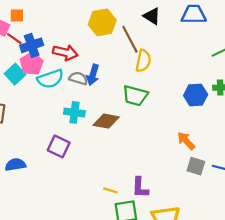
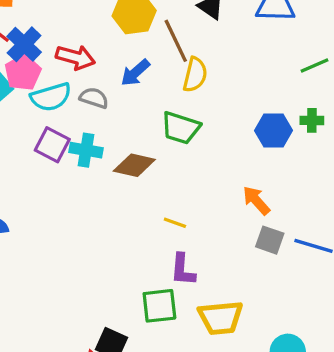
blue cross: (32, 45) -> (24, 44), turned -30
blue arrow: (93, 75) -> (135, 73), moved, turned 30
purple square: (59, 146) -> (52, 145), moved
yellow line: (110, 190) -> (175, 223), moved

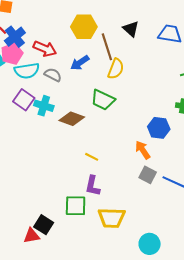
blue hexagon: (274, 130) -> (159, 128), moved

